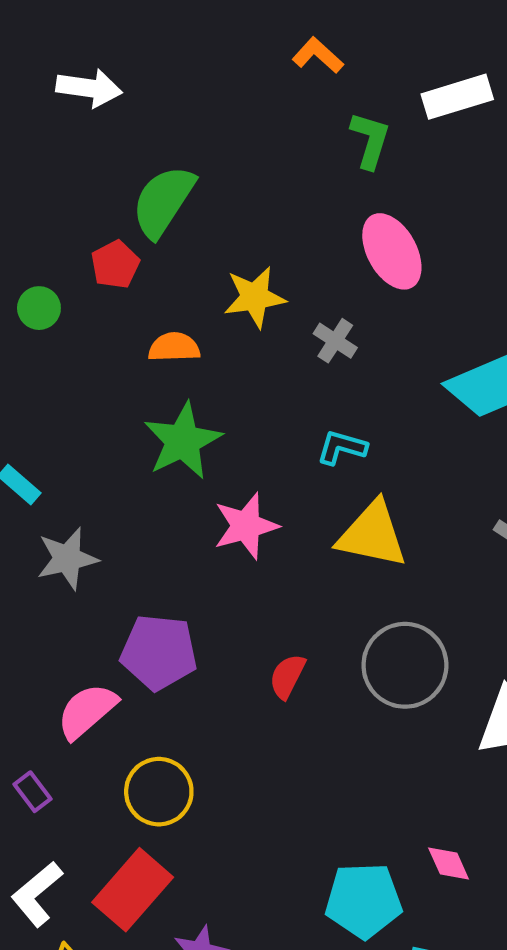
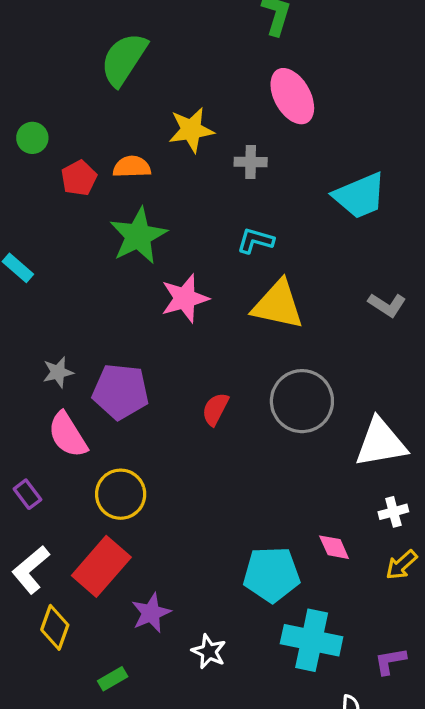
red pentagon: (115, 264) -> (79, 178), moved
gray cross: (335, 341) -> (251, 162), turned -32
gray star: (67, 559) -> (58, 372), moved, size x0.7
pink semicircle: (87, 711) -> (68, 435), turned -81

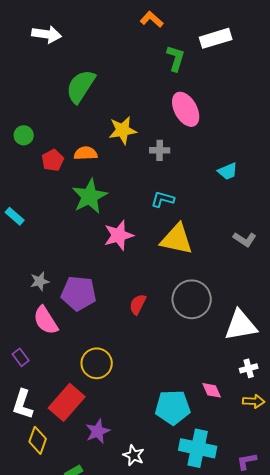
cyan trapezoid: (360, 196) -> (228, 171), size x0.6
yellow circle: (121, 494) -> (97, 363), moved
yellow arrow: (401, 565) -> (254, 401), turned -135
white L-shape: (31, 570) -> (23, 404), turned -32

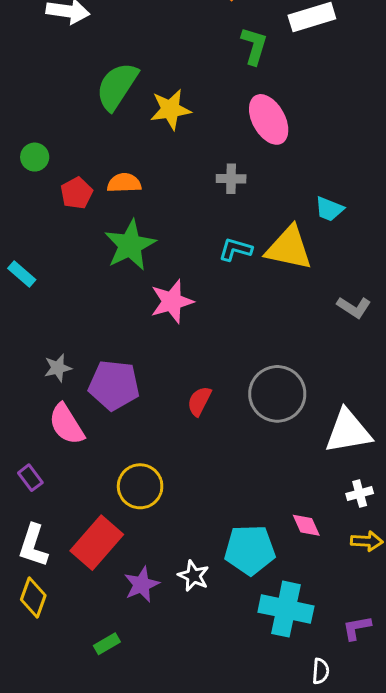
yellow star: (123, 130) -> (170, 109), moved
cyan trapezoid: (228, 171) -> (329, 209), turned 45
yellow triangle: (177, 239) -> (289, 248), moved
yellow diamond: (38, 440) -> (33, 598), moved
white star: (134, 455) -> (194, 576), moved

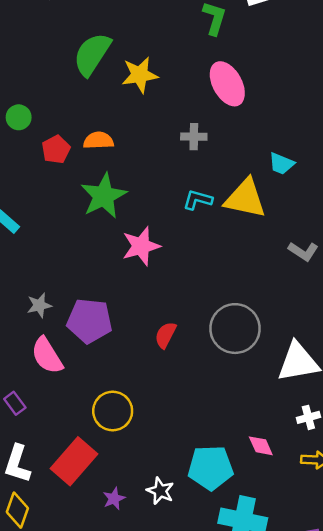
purple star: (142, 585) -> (114, 499), size x0.7

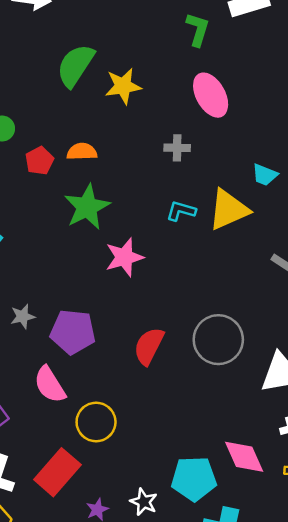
yellow triangle: (245, 198) -> (229, 210), turned -36
red semicircle: (165, 335) -> (149, 346), size x1.4
pink semicircle: (47, 356) -> (50, 385), moved
pink diamond: (261, 446) -> (244, 457), size x1.6

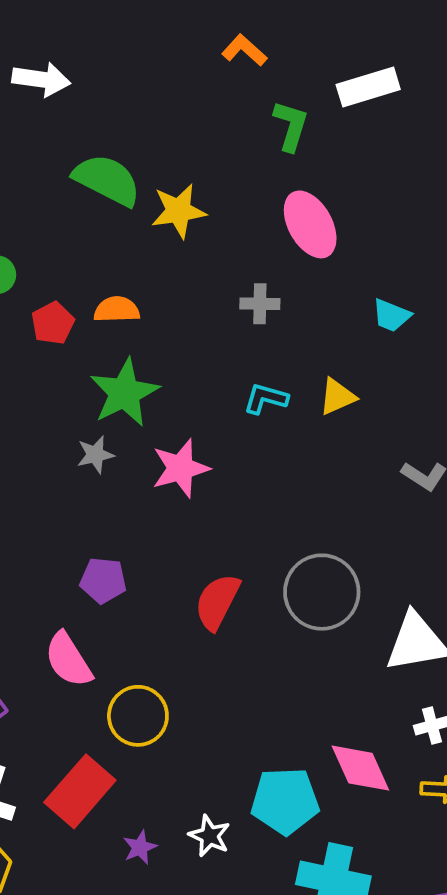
green semicircle: (75, 65) -> (107, 180), turned 84
cyan trapezoid: (265, 175) -> (391, 315), moved
yellow triangle: (229, 210) -> (337, 397), size x0.6
gray star: (23, 316) -> (95, 455), moved
purple pentagon: (73, 332) -> (103, 580), size x0.7

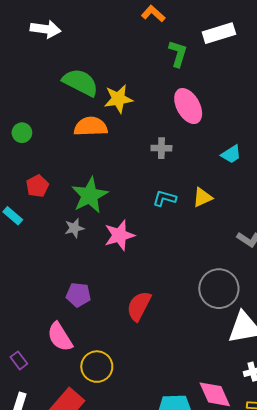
orange semicircle: (117, 310) -> (91, 127), moved, size x1.4
cyan trapezoid: (391, 315) -> (231, 154), turned -55
red pentagon: (53, 323) -> (37, 186), moved
gray circle: (322, 592) -> (219, 289), moved

